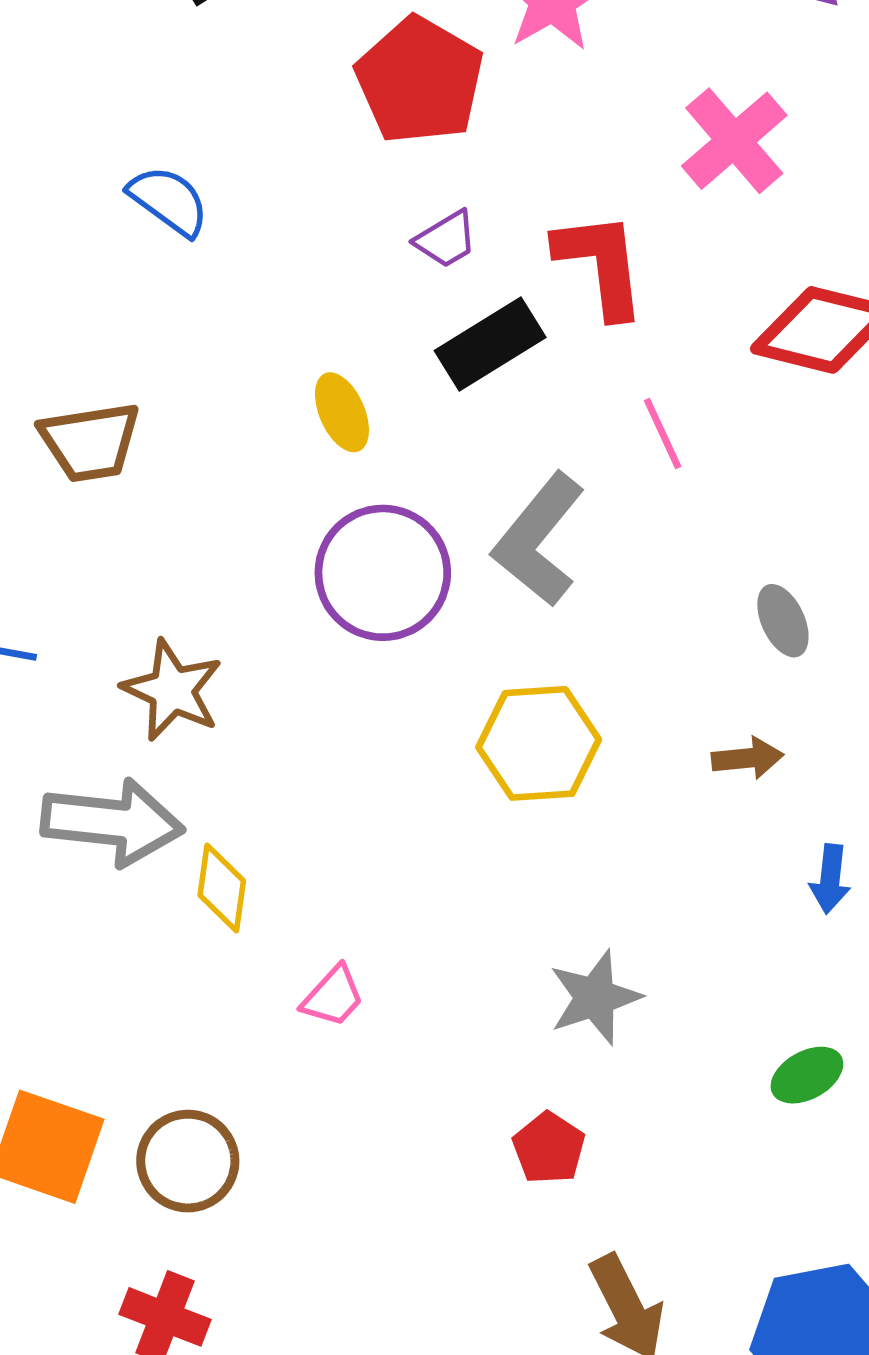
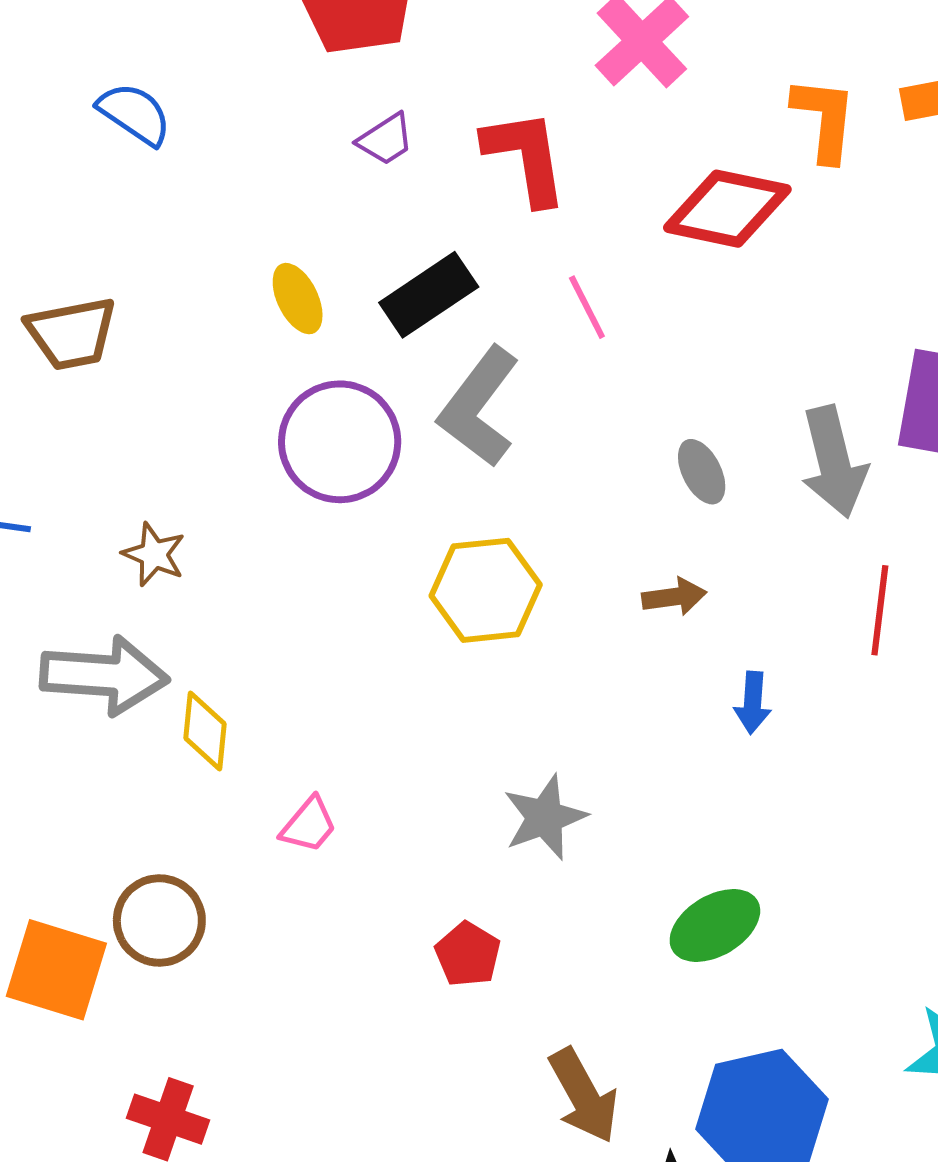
black rectangle: (490, 344) -> (429, 295), moved
brown star: (172, 690) -> (154, 554), size x0.7
green ellipse: (807, 1075) -> (715, 926), moved, size x1.4
red pentagon: (549, 1148) -> (468, 954), moved
brown circle: (188, 1161) -> (159, 921), moved

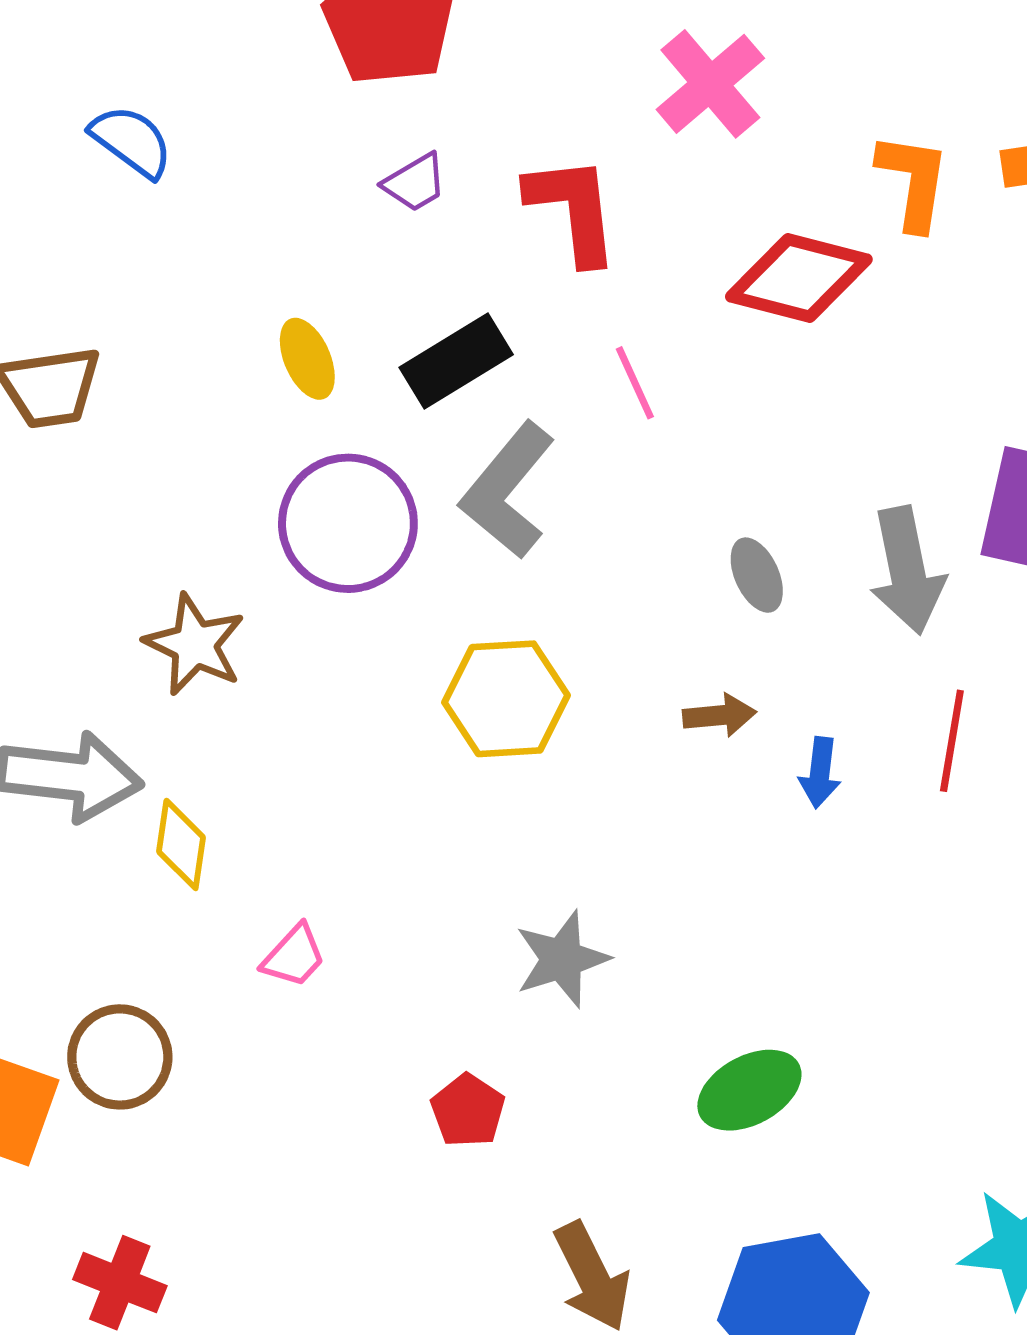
brown star: (154, 554) -> (195, 645), moved, size x1.4
blue arrow: (753, 703) -> (820, 773), moved

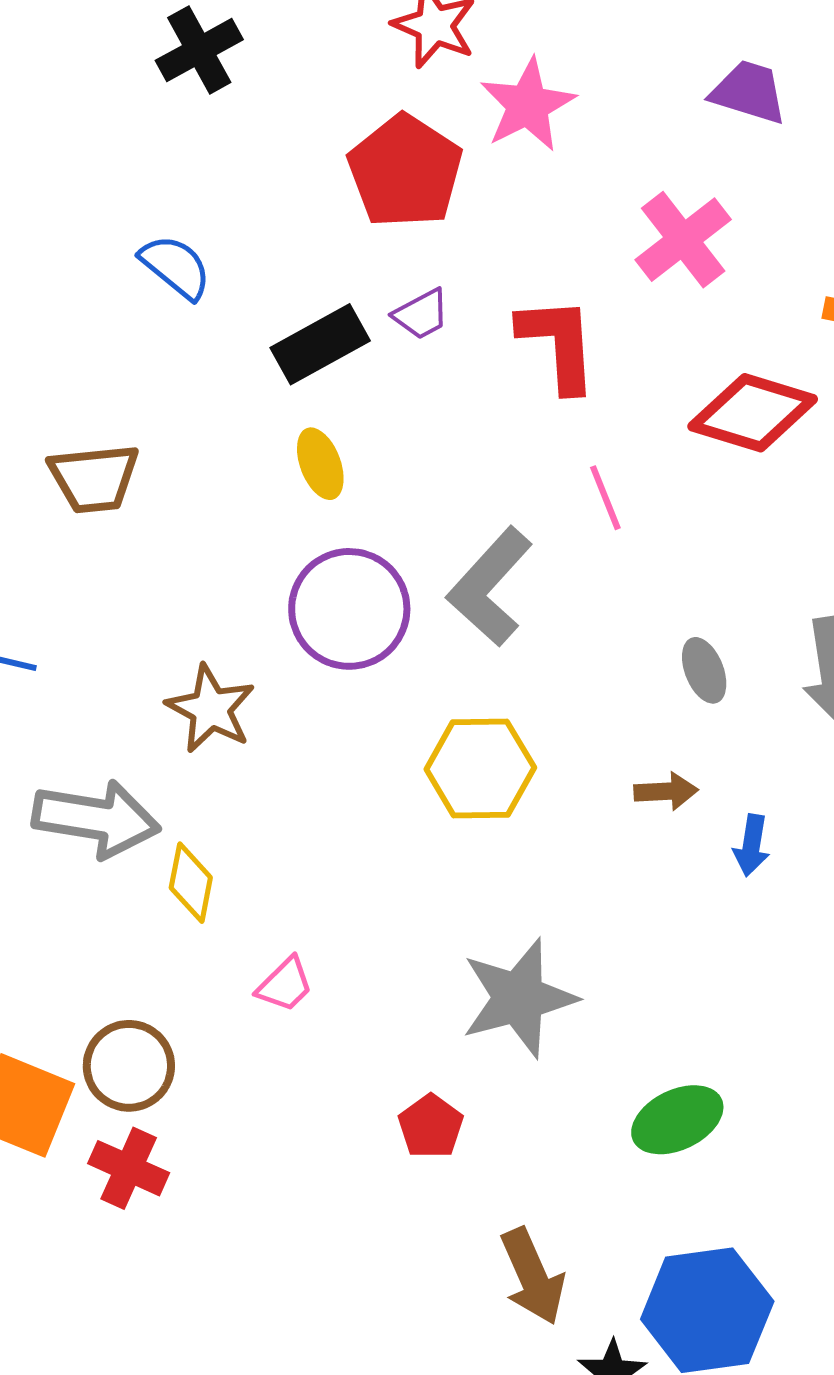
black rectangle: (456, 361) -> (320, 344), moved
gray star: (562, 959) -> (519, 998), size x1.4
red cross: (120, 1283) -> (129, 1168), moved

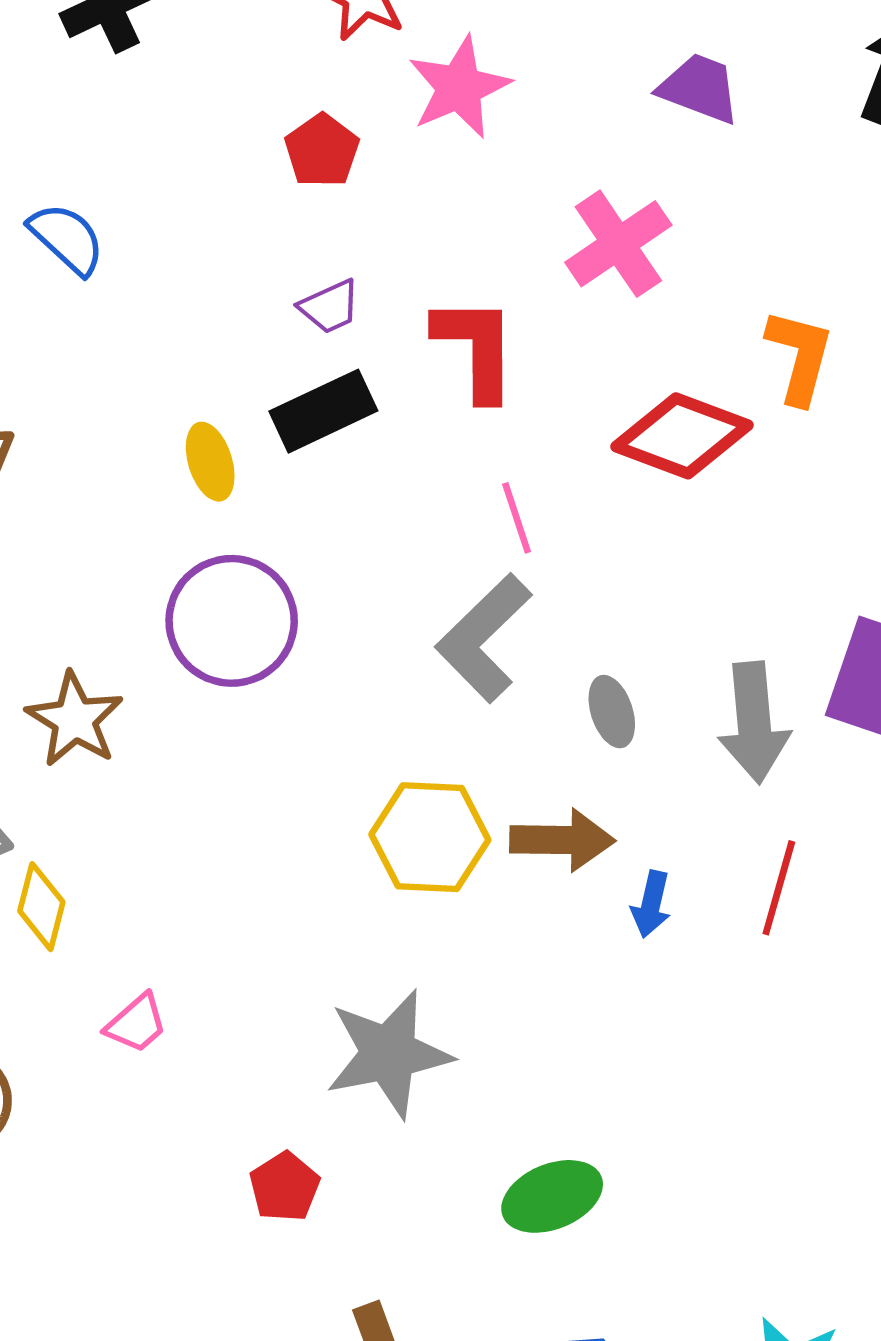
red pentagon: (405, 171) -> (322, 151), size x0.6
black rectangle: (320, 344) -> (323, 411), moved
gray L-shape: (490, 587) -> (484, 638), moved
yellow hexagon: (480, 768) -> (430, 837), moved
brown arrow: (666, 791) -> (562, 840), size x1.5

